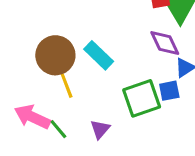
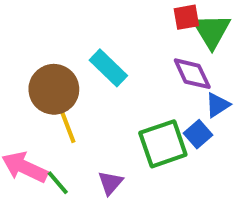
cyan rectangle: (99, 55) -> (108, 68), moved
blue square: (169, 91) -> (198, 134), turned -30

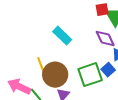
brown circle: (54, 89) -> (55, 75), moved

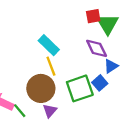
yellow line: (41, 66) -> (51, 66), moved

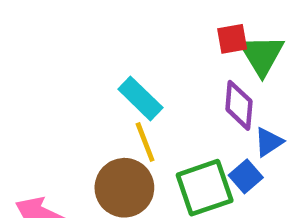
purple diamond: (97, 48) -> (239, 105), turned 30

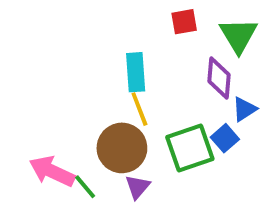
red square: (232, 39) -> (184, 22), moved
cyan rectangle: (140, 98) -> (136, 72), turned 42

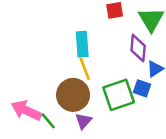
blue square: (225, 138) -> (142, 88), turned -30

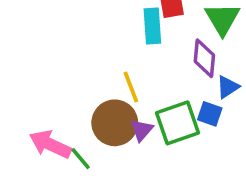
cyan rectangle: (82, 44) -> (152, 26), moved
purple triangle: (83, 121) -> (142, 130), moved

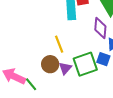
brown circle: (115, 123) -> (50, 64), size x0.7

